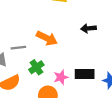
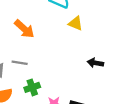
orange arrow: (47, 38) -> (24, 29), moved

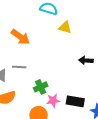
green cross: (32, 87) -> (41, 87), moved

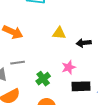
yellow triangle: (65, 27) -> (59, 33), moved
pink star: (53, 101) -> (69, 67), moved

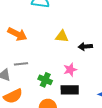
green cross: (43, 79) -> (45, 80), turned -32
black rectangle: (81, 86) -> (70, 90), moved

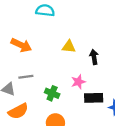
black arrow: (85, 47) -> (94, 57), turned 88
black rectangle: (70, 90) -> (94, 98), moved

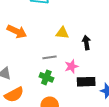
gray line: (26, 77) -> (50, 57), moved

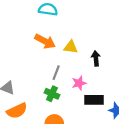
orange arrow: (17, 32) -> (45, 41), moved
gray line: (50, 57) -> (56, 73), turned -64

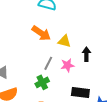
pink star: (79, 83) -> (67, 65), moved
green cross: (52, 94) -> (42, 82), turned 32

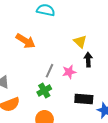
orange arrow: (41, 33) -> (25, 41), moved
yellow triangle: (64, 41) -> (80, 42), moved, turned 32

